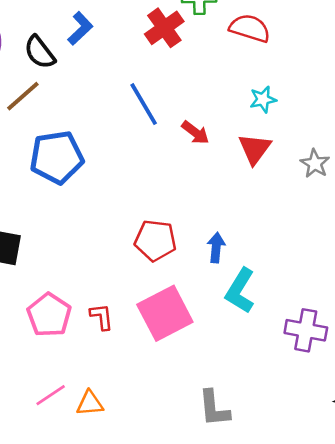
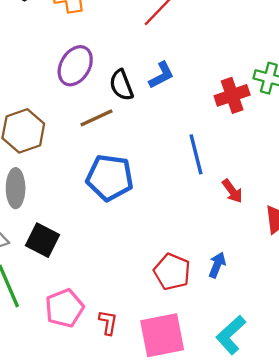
blue arrow: (216, 248) -> (217, 265), moved

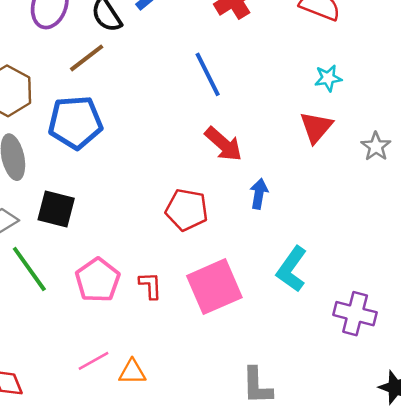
blue pentagon: (110, 178) -> (75, 122), moved
red arrow: (232, 191) -> (223, 144), moved, size x1.4
red pentagon: (172, 272) -> (187, 210), moved

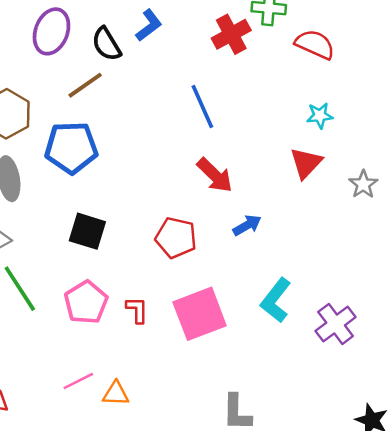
blue arrow: (259, 194) -> (247, 225), turned 48
black square: (56, 209) -> (87, 231), moved
purple cross: (355, 314) -> (336, 324), moved, turned 36

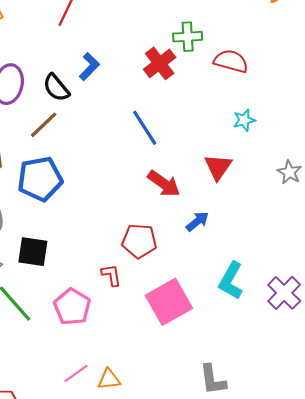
red triangle: (306, 163) -> (218, 167), moved
black square: (87, 231) -> (33, 252), moved
red L-shape: (137, 310) -> (111, 275), moved

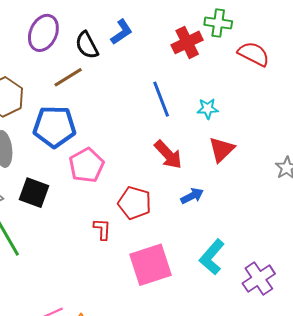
cyan star: (244, 120) -> (208, 109), moved
pink pentagon: (72, 307) -> (87, 165), moved

